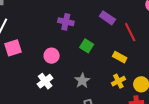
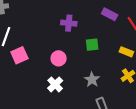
green square: (87, 46) -> (92, 45), turned -32

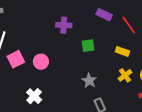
pink circle: (59, 58) -> (41, 62), moved
white cross: (55, 84) -> (34, 96), moved

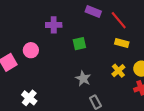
yellow rectangle: (122, 51) -> (122, 43), moved
pink circle: (41, 62) -> (31, 50), moved

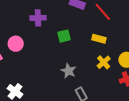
yellow rectangle: (122, 43) -> (99, 39), moved

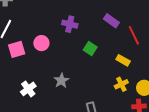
green square: (64, 36) -> (90, 49), turned 32
gray star: (69, 71) -> (61, 81), moved

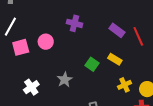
purple rectangle: (111, 21) -> (117, 30), moved
green square: (90, 49) -> (92, 64), moved
yellow rectangle: (123, 60) -> (115, 59), moved

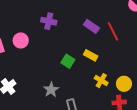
gray star: (65, 80) -> (51, 90), moved
yellow cross: (125, 85) -> (101, 81), turned -32

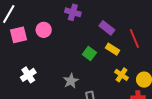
purple rectangle: (91, 26) -> (107, 28), moved
red line: (113, 31) -> (134, 38), moved

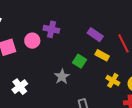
purple cross: (73, 12) -> (51, 29), moved
gray star: (71, 81) -> (62, 77), moved

